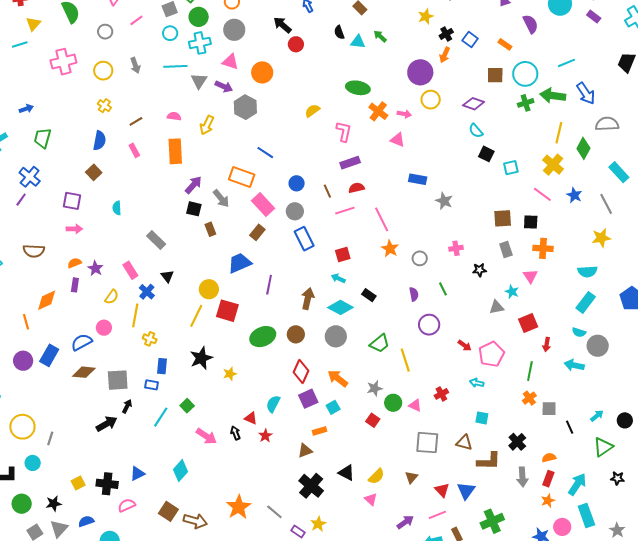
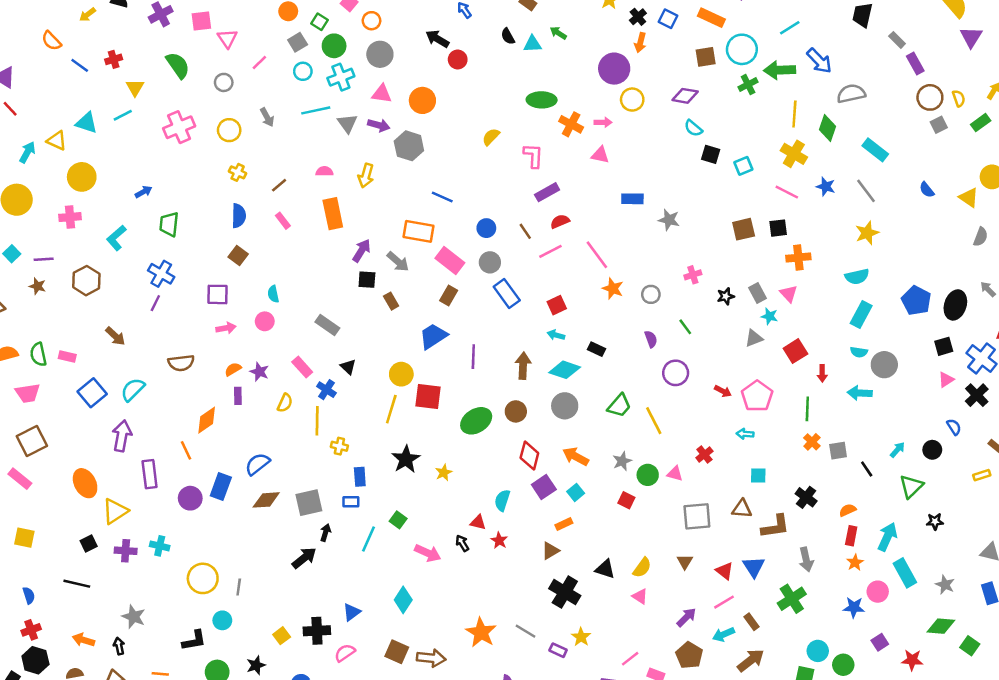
orange rectangle: (505, 44) -> (711, 18), size x1.5
gray rectangle: (506, 249) -> (757, 293), moved
pink circle: (104, 328) -> (265, 321), moved
gray arrow: (522, 477) -> (806, 559), moved

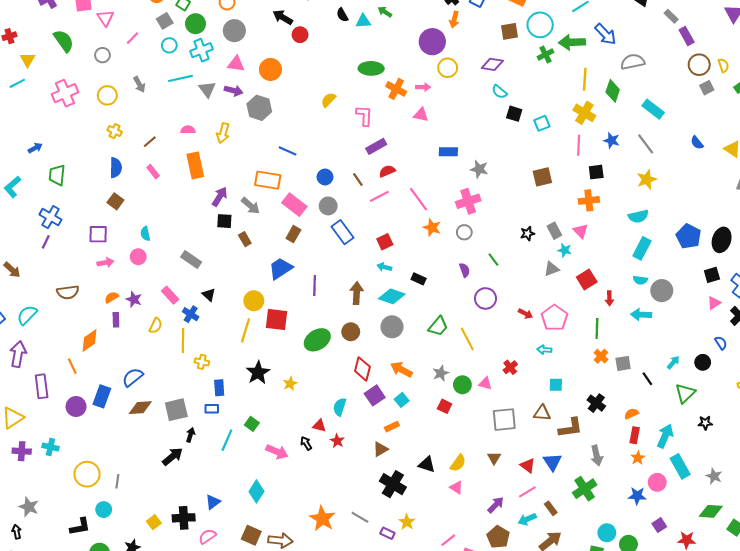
pink line: (787, 192) -> (579, 145), turned 66
black square: (778, 228) -> (596, 172), moved
pink cross: (693, 275) -> (468, 201), moved, size x1.6

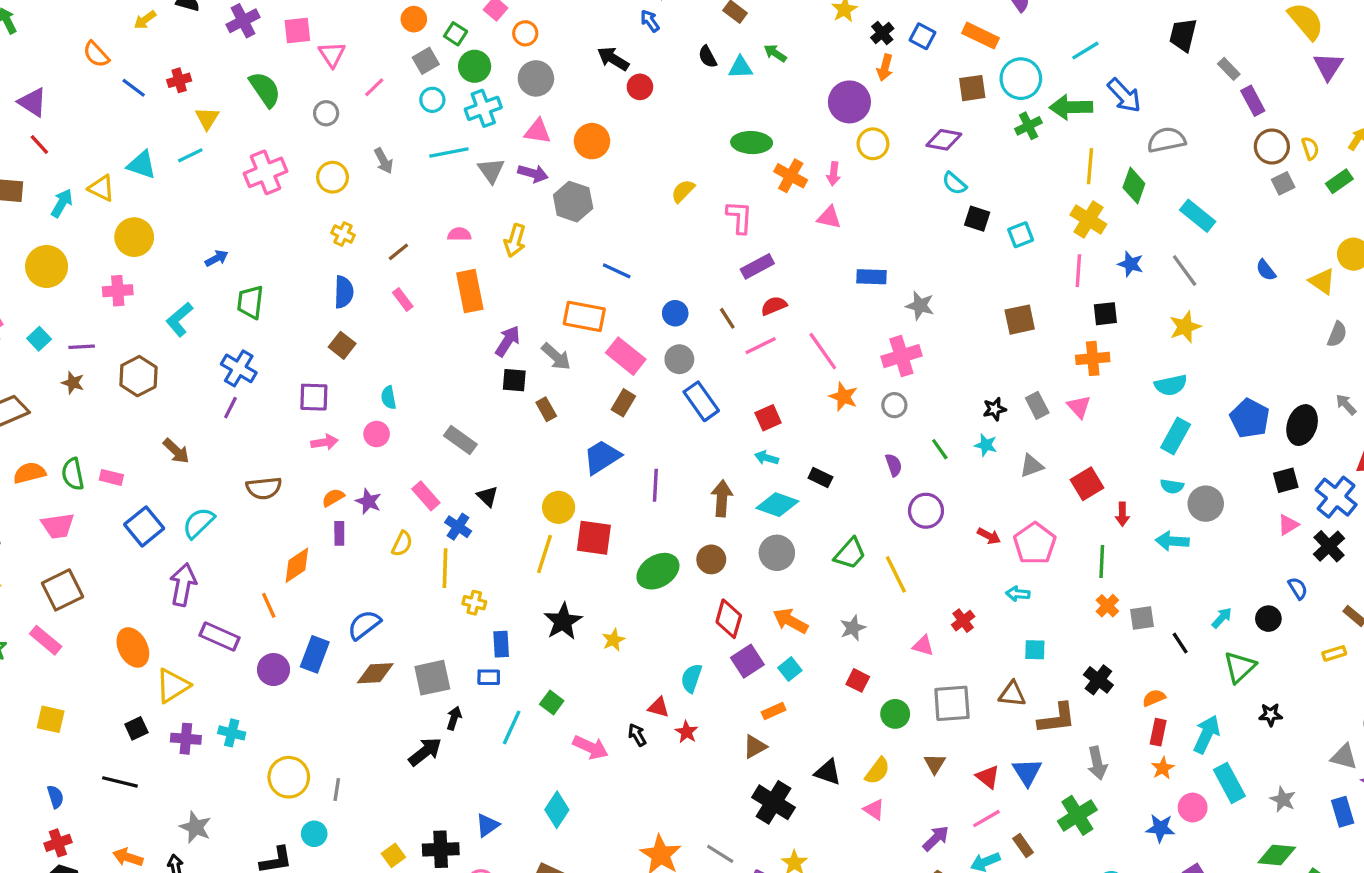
pink arrow: (423, 87) -> (834, 174), turned 96
cyan star: (565, 250) -> (986, 445), moved
green circle: (462, 385) -> (895, 714), moved
purple rectangle: (42, 386) -> (220, 637), turned -60

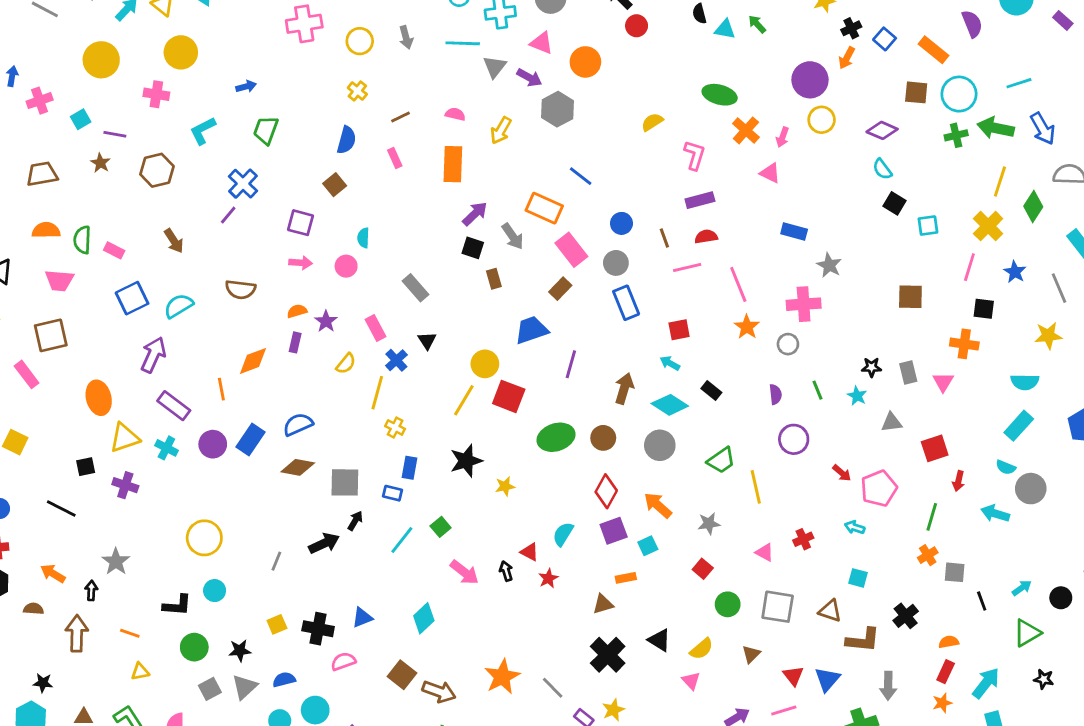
cyan cross: (232, 733) -> (166, 448), moved
gray line: (337, 789) -> (276, 561), moved

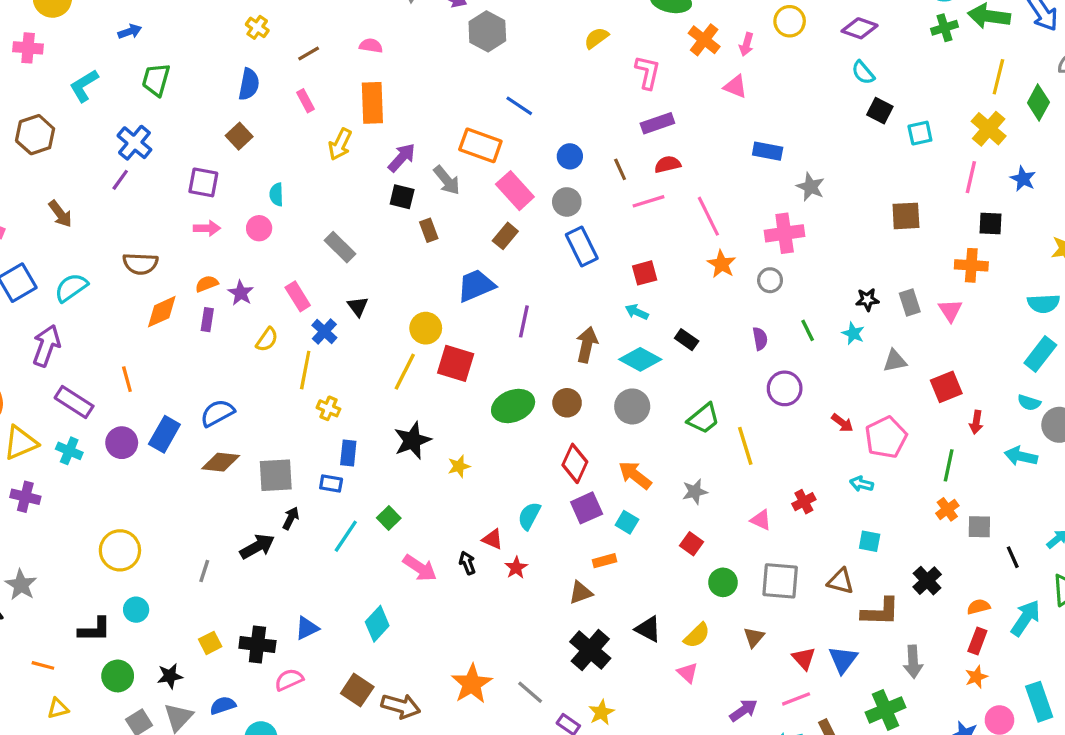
yellow arrow: (501, 130) -> (340, 144), moved
orange diamond: (253, 361) -> (162, 312), moved
cyan square: (648, 546) -> (627, 522), turned -30
cyan arrow: (986, 683) -> (1026, 618), moved

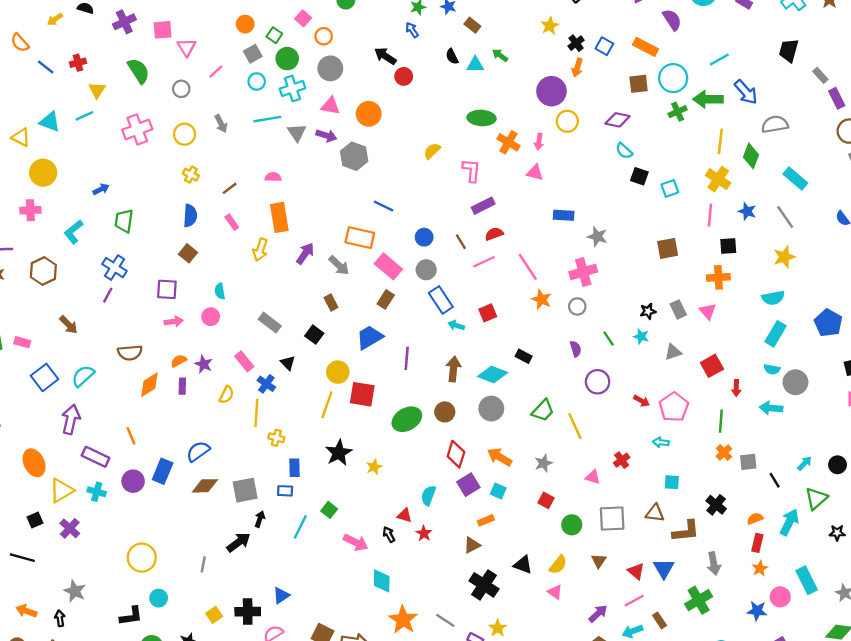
black square: (402, 197) -> (314, 335), moved, turned 30
cyan arrow: (637, 312) -> (456, 325), moved
purple cross: (25, 497) -> (70, 528), turned 36
cyan diamond: (377, 624) -> (382, 581), moved, turned -35

